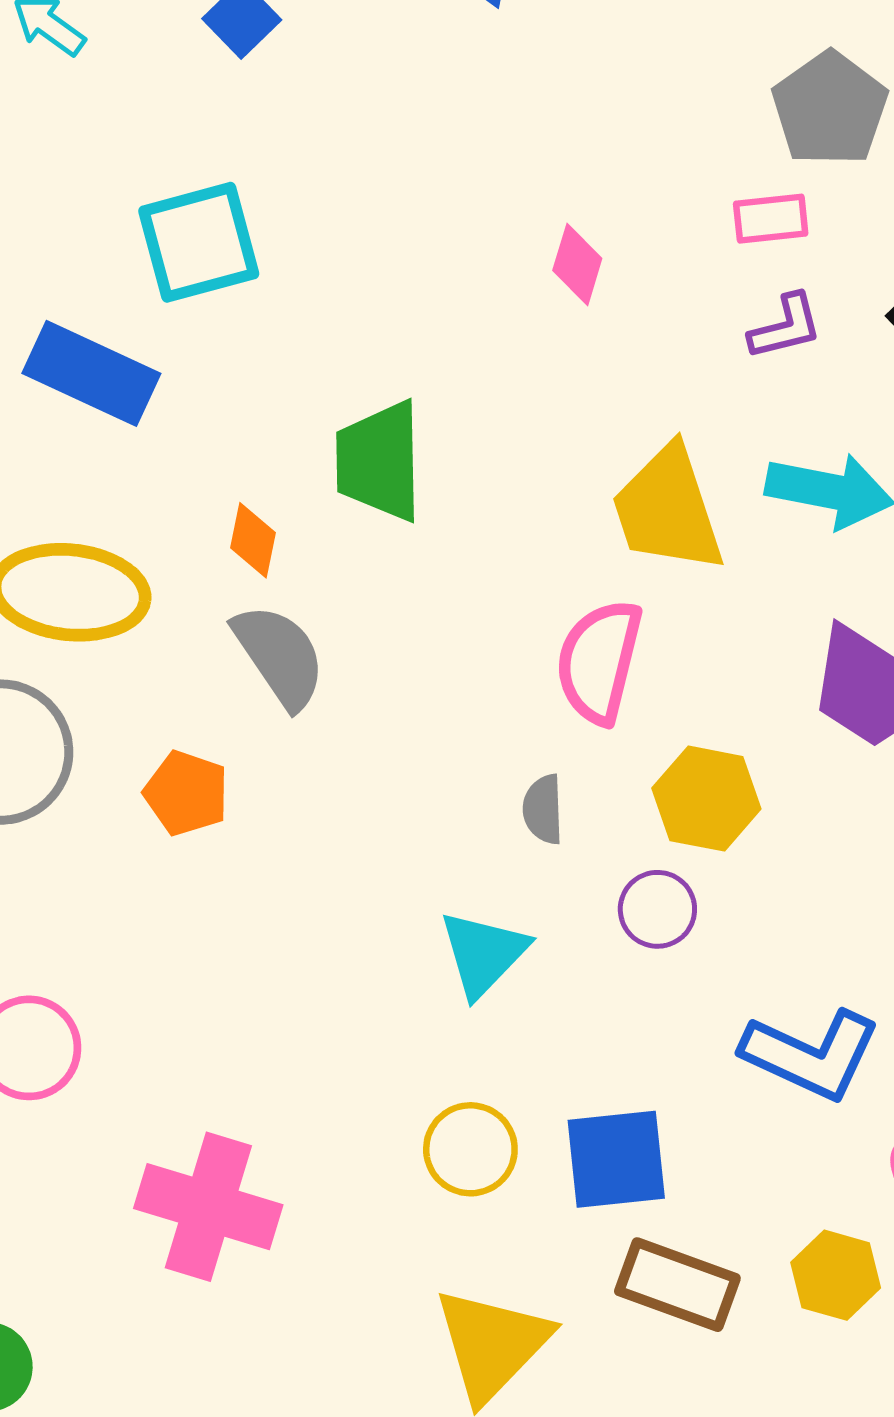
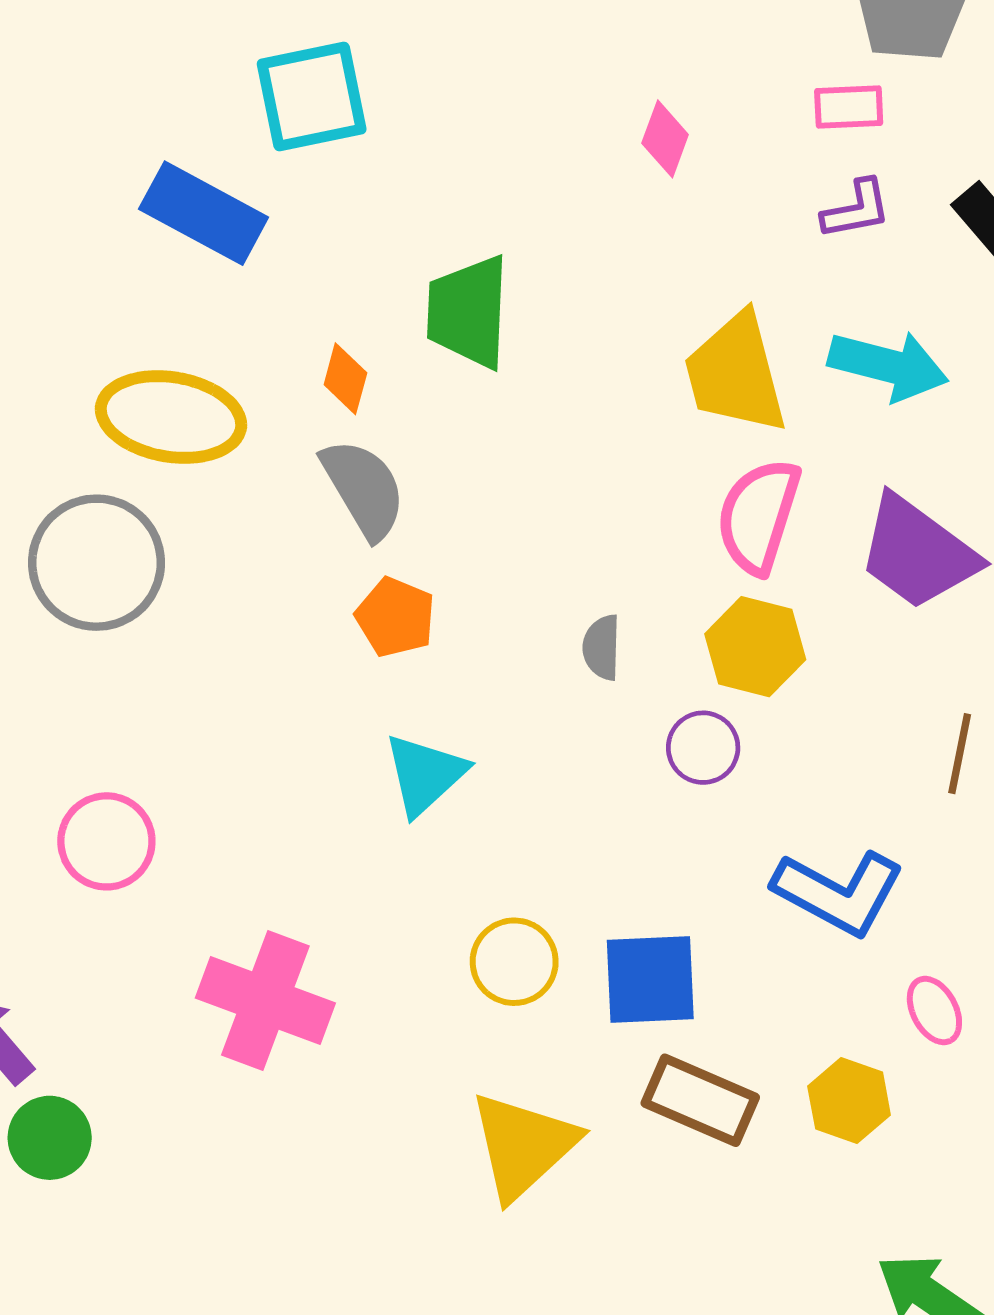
pink semicircle: (599, 661) -> (758, 516), moved
orange pentagon: (186, 793) -> (395, 617), moved
cyan triangle: (483, 954) -> (425, 774), moved

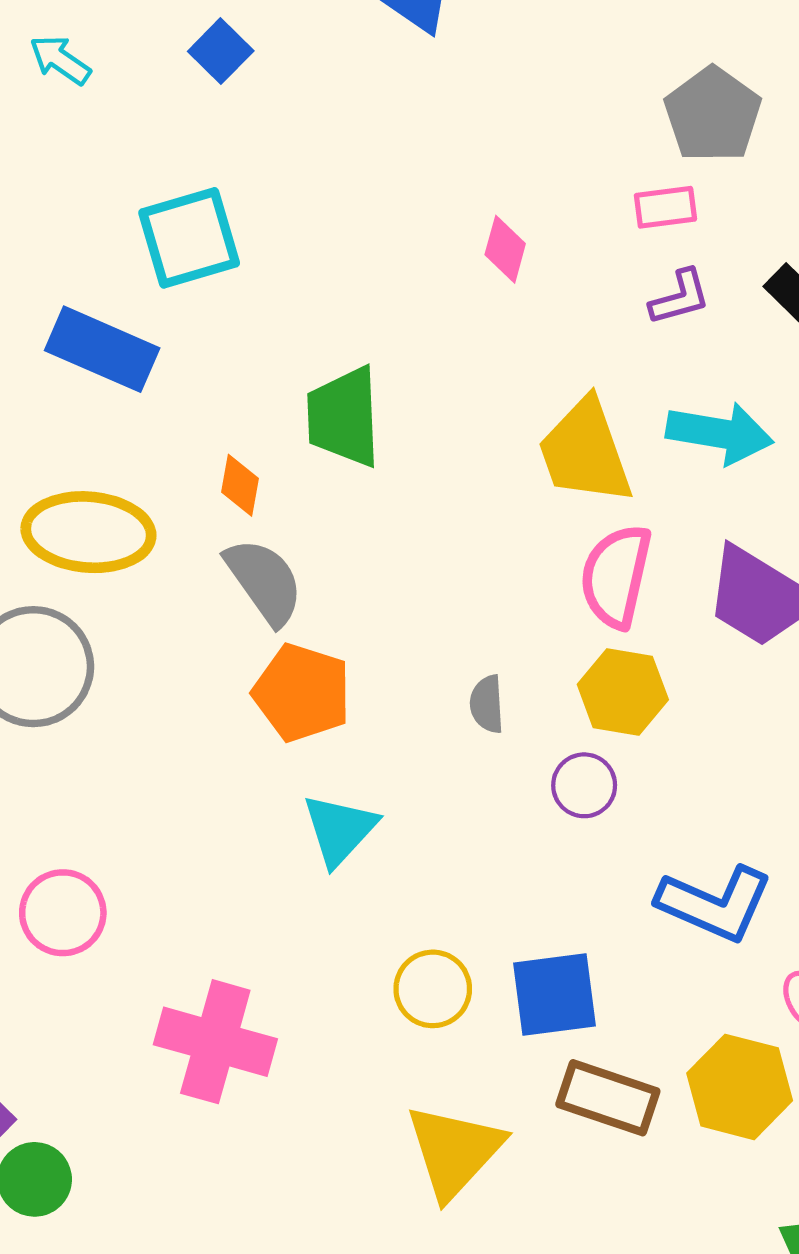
orange pentagon: (395, 617) -> (302, 693), size x1.4
yellow hexagon: (849, 1101) -> (740, 1087), size x1.4

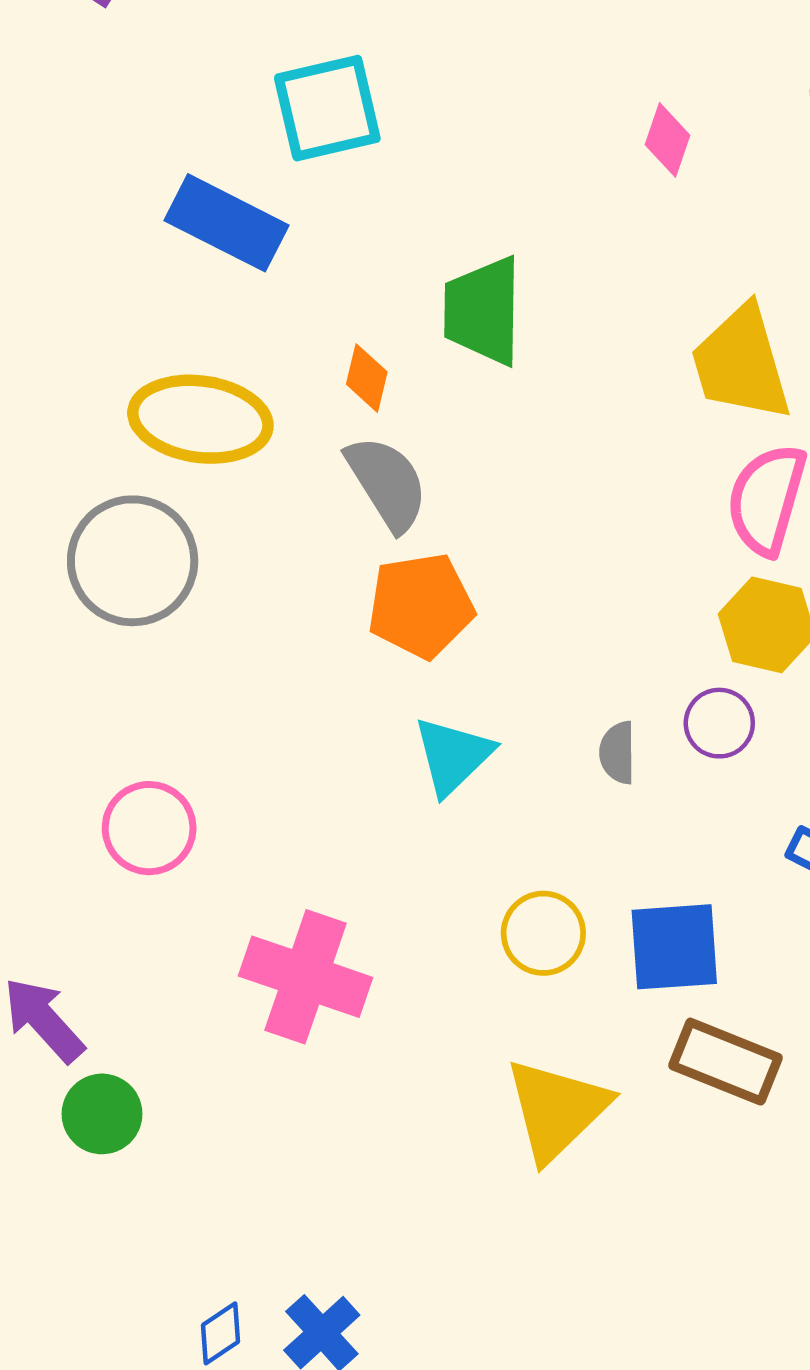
orange pentagon: (302, 693) -> (421, 606), turned -30
gray semicircle: (487, 704) -> (618, 753), moved

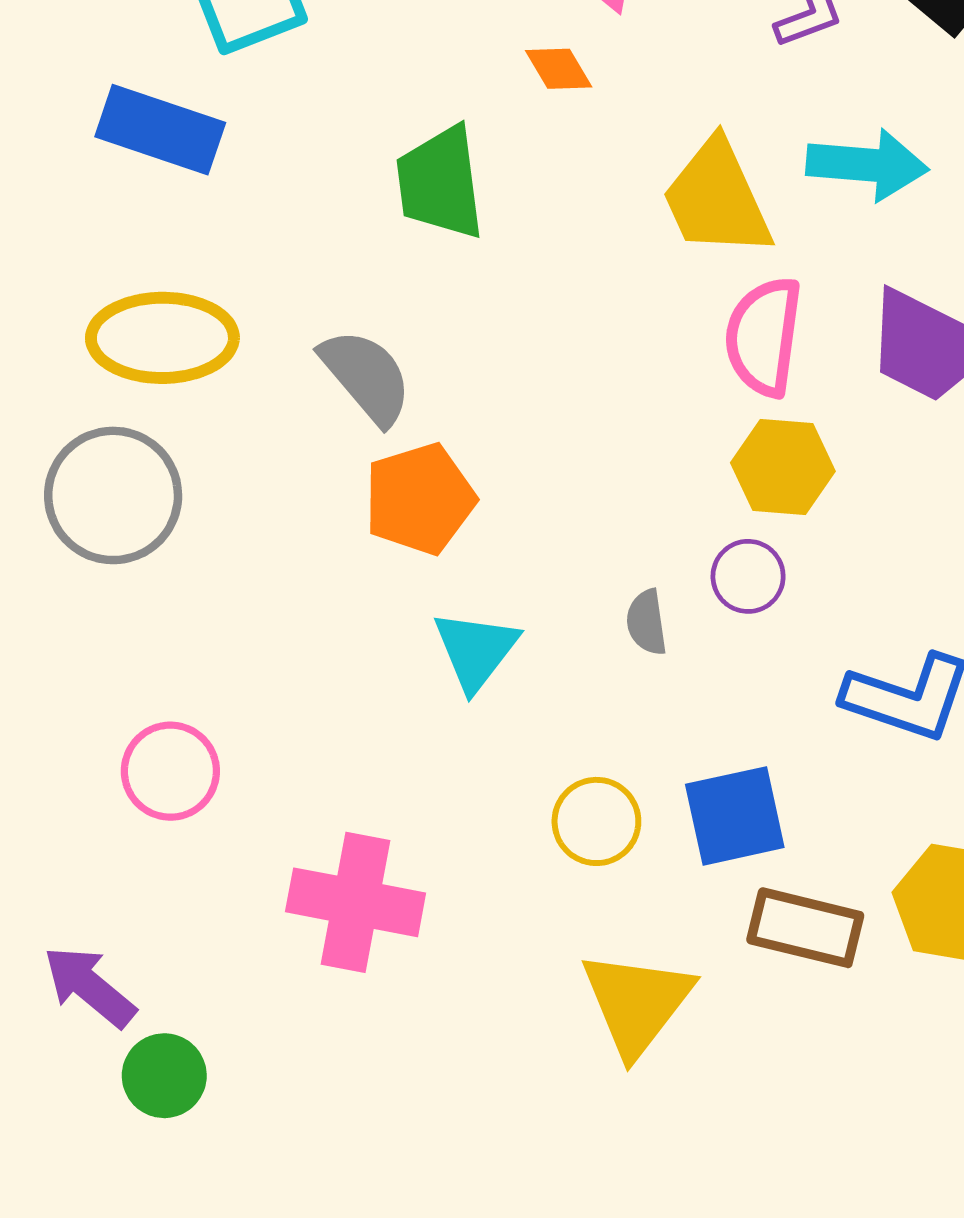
orange diamond: (367, 378) -> (559, 69), moved, turned -36

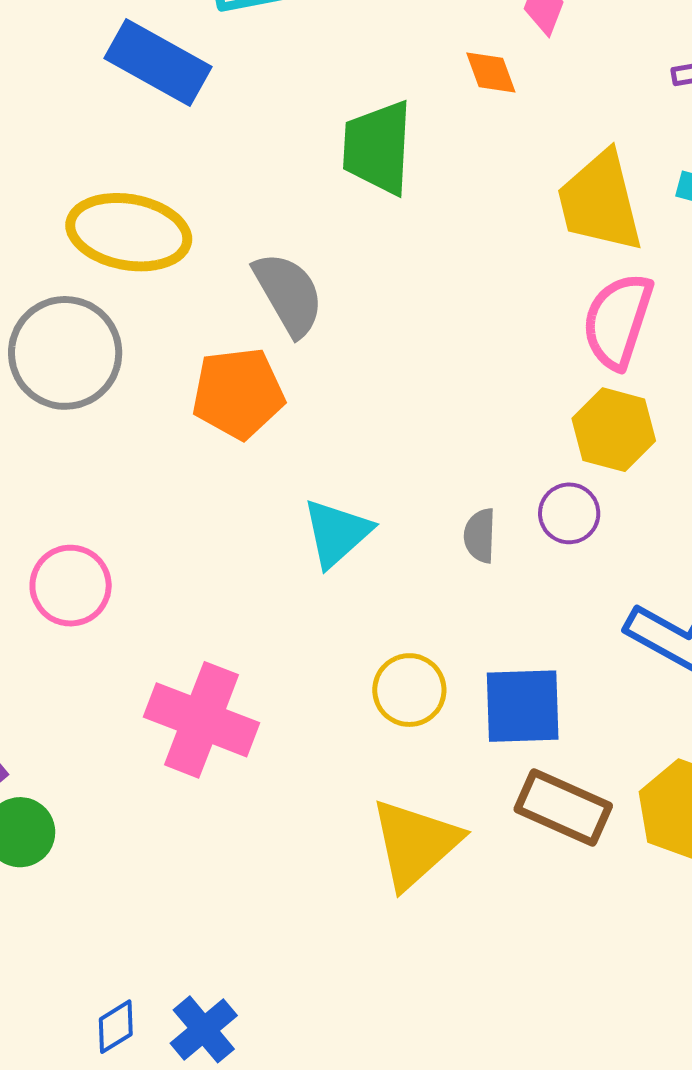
orange pentagon: (420, 499) -> (238, 393), moved

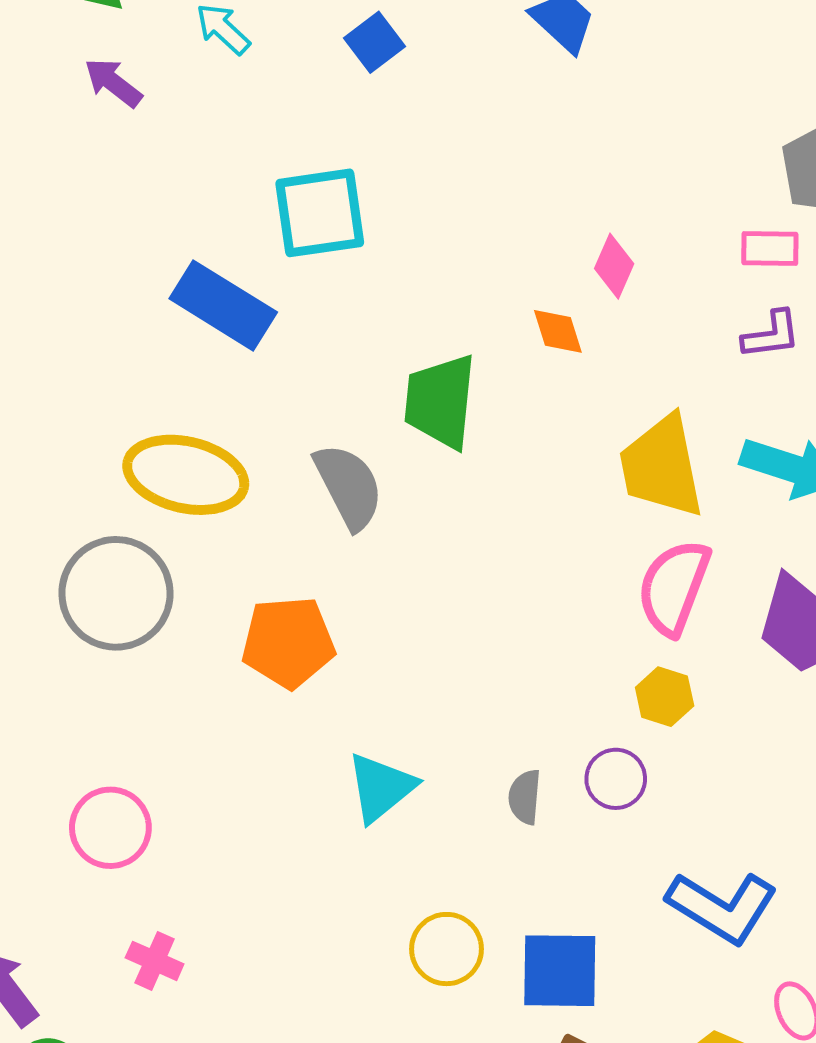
gray semicircle: (289, 294) -> (349, 486), moved
yellow hexagon: (614, 430) -> (665, 697), size x0.7
pink cross: (201, 720) -> (155, 961), moved, size x0.5

